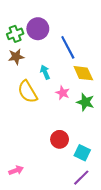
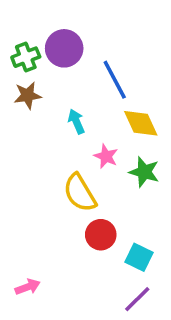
yellow semicircle: (27, 92) -> (80, 193), moved

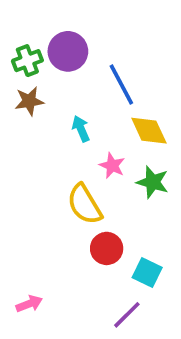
purple line: (137, 299) -> (127, 315), moved

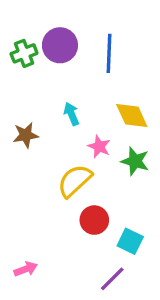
blue line: (121, 85) -> (109, 53), moved, turned 30
brown star: (29, 101) -> (26, 135), moved
yellow semicircle: (84, 204) -> (75, 181), turned 78

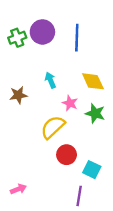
purple line: (112, 279) -> (79, 196), turned -36

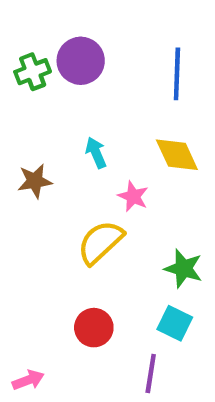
blue line: (77, 38) -> (177, 74), moved
green star: (95, 113) -> (183, 269), moved
red circle: (67, 155) -> (94, 328), moved
pink arrow: (18, 189) -> (28, 380), moved

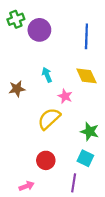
green cross: (33, 72) -> (16, 19), moved
pink arrow: (28, 380) -> (27, 186), moved

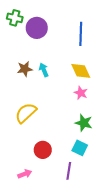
green cross: (16, 19) -> (15, 18), turned 35
brown star: (17, 89) -> (25, 69), moved
pink star: (65, 96) -> (81, 93), moved
yellow semicircle: (49, 119) -> (26, 113), moved

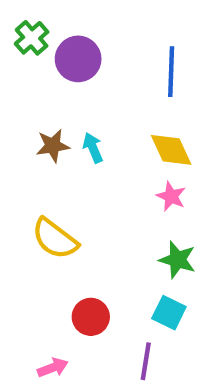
green cross: (15, 18) -> (32, 38), turned 35
yellow semicircle: (26, 113) -> (55, 239), turned -100

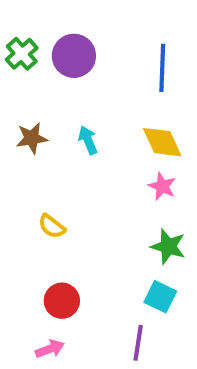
green cross: (32, 38) -> (22, 54), moved
brown star: (53, 146) -> (32, 138), moved
yellow semicircle: (55, 239) -> (52, 226), size x0.6
red circle: (91, 317) -> (62, 301), moved

